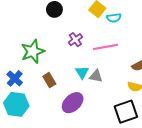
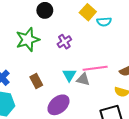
pink line: (105, 47) -> (95, 68), moved
green star: (33, 51) -> (28, 40), moved

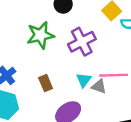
purple cross: (64, 42) -> (82, 42), size x1.6

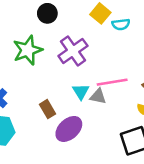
brown rectangle: (46, 83) -> (48, 109), moved

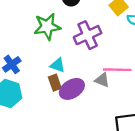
cyan triangle: (81, 92) -> (58, 65), moved, turned -49
purple ellipse: (69, 129) -> (72, 89), moved

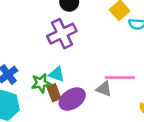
green star: (47, 27) -> (41, 83), moved, size x0.7
purple cross: (88, 35) -> (62, 34), moved

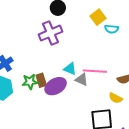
cyan triangle: (57, 74) -> (70, 69), moved
green star: (41, 83) -> (30, 82), moved

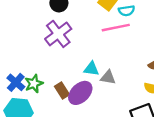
pink line: (95, 71) -> (116, 28), moved
green star: (30, 82) -> (34, 84), moved

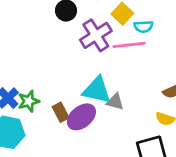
purple cross: (58, 34) -> (96, 35), moved
cyan triangle: (91, 69) -> (97, 90), size x1.6

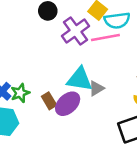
cyan semicircle: (143, 27) -> (117, 20), size x1.5
gray triangle: (115, 102) -> (96, 88), turned -42

